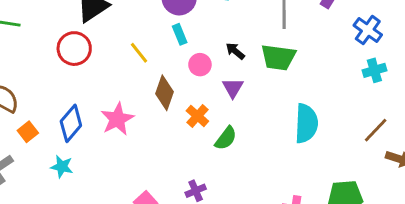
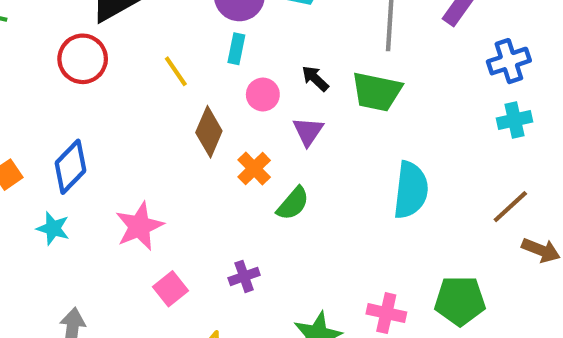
blue cross: (368, 30) -> (509, 61), turned 32
cyan rectangle: (180, 34) -> (236, 49), turned 30
pink star: (117, 119) -> (139, 226), moved

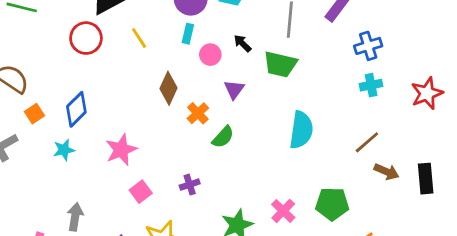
yellow line: (176, 71) -> (139, 38), moved
black arrow: (315, 78) -> (242, 43), moved
pink circle: (263, 95) -> (210, 55), moved
cyan star: (53, 228) -> (64, 150), turned -30
pink cross: (386, 313) -> (283, 211), turned 30

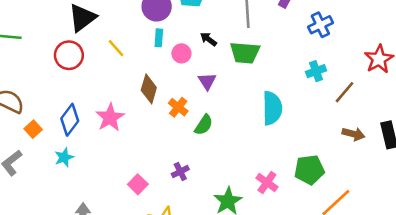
cyan cross: (371, 85) -> (316, 71), moved
brown line: (367, 142) -> (345, 92), moved
pink star: (121, 150) -> (110, 117), moved

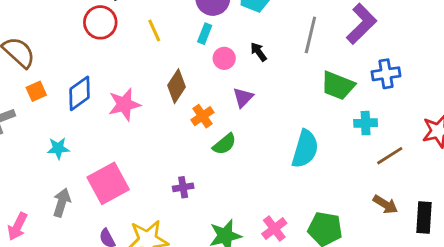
green trapezoid: (245, 53) -> (338, 85), moved
cyan star: (64, 157) -> (58, 148), moved
pink square: (138, 184) -> (108, 183), moved, size x1.8

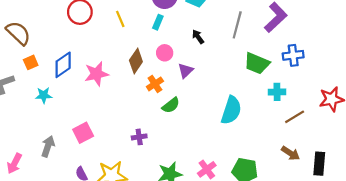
pink circle: (224, 58) -> (165, 53), moved
cyan star: (58, 148) -> (44, 95), moved
pink square: (108, 183) -> (83, 133), size x0.7

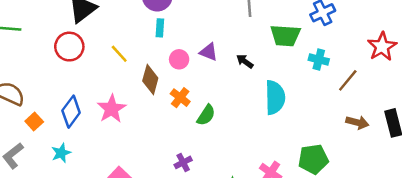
yellow line: (120, 19) -> (119, 54), moved
black arrow: (198, 37) -> (245, 61), moved
purple triangle: (186, 71) -> (209, 52), moved, turned -35
cyan cross: (277, 92) -> (319, 60), turned 35

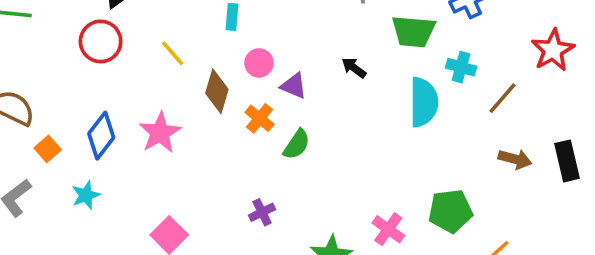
purple triangle: (209, 52) -> (294, 86), moved
cyan semicircle: (275, 97) -> (424, 102), moved

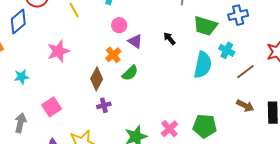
brown diamond: (217, 91) -> (97, 79), moved
blue diamond: (101, 136) -> (18, 21), moved
cyan star: (86, 195) -> (22, 77), moved

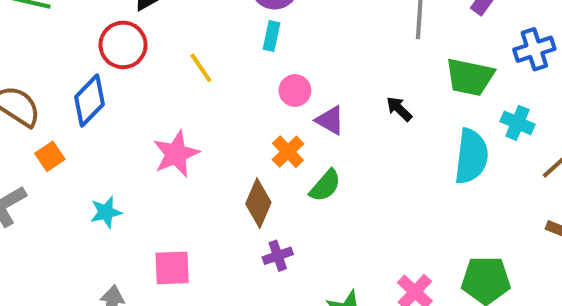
pink square: (52, 107) -> (172, 268), turned 36

